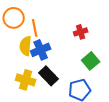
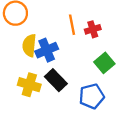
orange line: (35, 28) -> (72, 25), moved

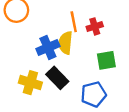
yellow semicircle: (29, 45) -> (65, 43), moved
green square: (104, 63) -> (106, 60), turned 30

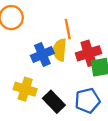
red cross: (95, 26) -> (89, 53), moved, size x1.5
black rectangle: (57, 78) -> (54, 102), moved

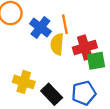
blue cross: (42, 54) -> (40, 28), moved, turned -30

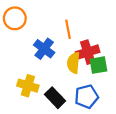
blue cross: (40, 28) -> (44, 49), moved
yellow semicircle: (57, 44) -> (73, 63), moved

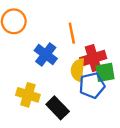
blue pentagon: (87, 97) -> (92, 85), moved

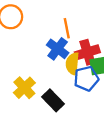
blue cross: (46, 55) -> (58, 49), moved
yellow cross: (28, 95) -> (24, 88), turned 30

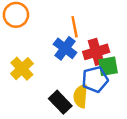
yellow semicircle: (72, 64) -> (81, 96), moved
yellow cross: (24, 88) -> (22, 69), moved

